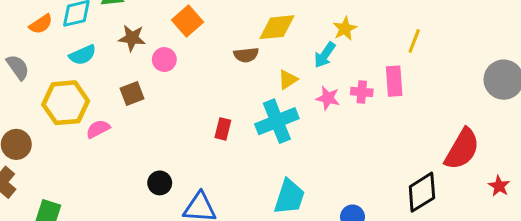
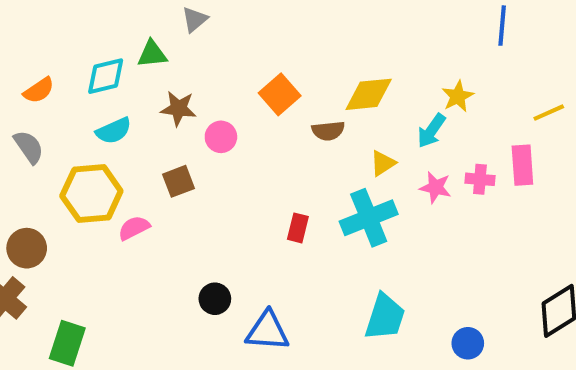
orange square: (187, 21) -> (280, 94), moved
orange semicircle: (41, 24) -> (39, 90), moved
yellow line: (414, 41) -> (549, 113), turned 45

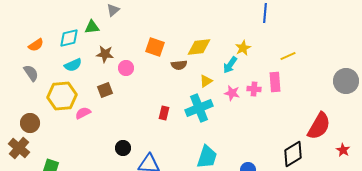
orange square: (280, 94) -> (155, 47), turned -30

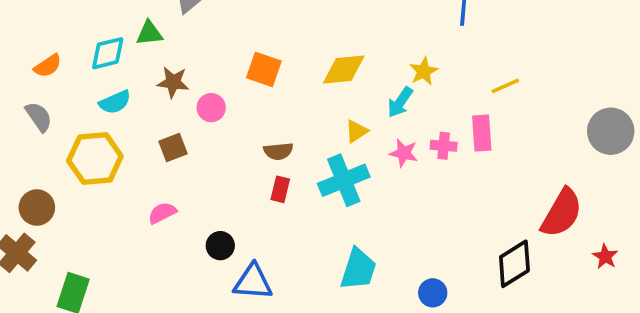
brown semicircle: (179, 65) -> (278, 151), moved
pink semicircle: (83, 113) -> (162, 213), moved
black circle: (123, 148) -> (220, 246), moved

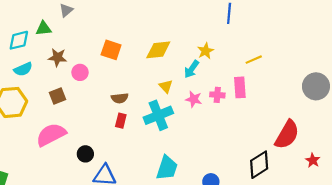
yellow triangle: (356, 131) -> (166, 86), turned -40
pink semicircle: (162, 213) -> (51, 135), size x1.8

